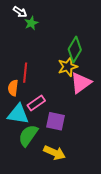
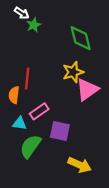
green diamond: (75, 49) -> (81, 38), moved, turned -45
cyan triangle: (18, 114) -> (19, 123), size x0.6
yellow arrow: (54, 153) -> (80, 165), moved

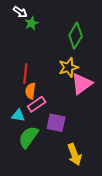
green diamond: (81, 38) -> (76, 36), turned 45
orange semicircle: (14, 95) -> (30, 91), moved
yellow arrow: (80, 165) -> (75, 155), turned 45

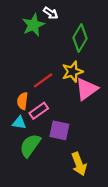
white arrow: (20, 12) -> (51, 13), moved
green star: (31, 23) -> (33, 25), size x1.5
red line: (25, 74) -> (43, 80), moved, turned 48
orange semicircle: (30, 91) -> (22, 101), moved

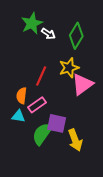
white arrow: (51, 13) -> (48, 34), moved
red line: (43, 80) -> (41, 76), turned -30
green semicircle: (30, 145) -> (42, 134), moved
yellow arrow: (79, 164) -> (75, 140), moved

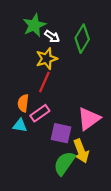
yellow star: (69, 68) -> (47, 59), moved
pink triangle: (82, 84) -> (89, 119), moved
green semicircle: (42, 134) -> (64, 163), moved

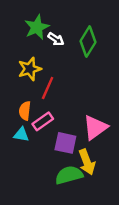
yellow star: (47, 59) -> (30, 69), moved
green semicircle: (64, 163) -> (69, 175), turned 40

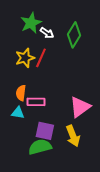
red line: (48, 88) -> (41, 58), moved
pink rectangle: (43, 121) -> (36, 102), turned 36
purple square: (65, 143) -> (45, 131), moved
green semicircle: (69, 175) -> (40, 147), moved

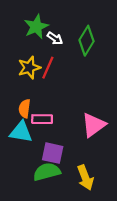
cyan triangle: (18, 113) -> (21, 132), size x1.5
yellow arrow: (73, 136) -> (85, 178), moved

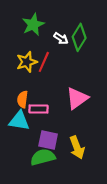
white arrow: (55, 38) -> (61, 38), moved
pink triangle: (94, 125) -> (77, 98), moved
yellow arrow: (85, 178) -> (77, 147), moved

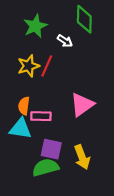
green diamond: (79, 37) -> (84, 19), moved, turned -30

